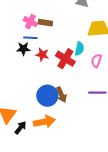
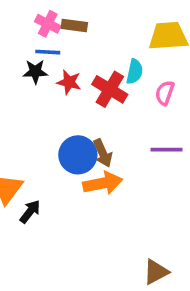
orange arrow: (44, 122) -> (103, 183), moved

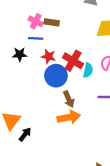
black star: (35, 72) -> (20, 54), moved
cyan semicircle: (135, 72) -> (88, 70), moved
blue circle: (78, 155) -> (56, 76), moved

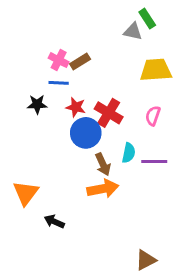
brown rectangle: (52, 22) -> (80, 61), turned -40
cyan semicircle: (88, 70) -> (129, 153), moved
black arrow: (25, 134) -> (54, 221), moved, turned -104

